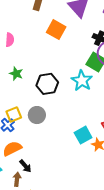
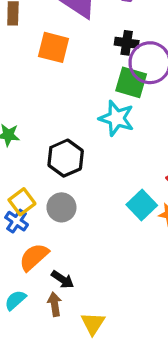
black hexagon: (47, 84) -> (66, 158), moved
gray circle: (37, 115) -> (61, 207), moved

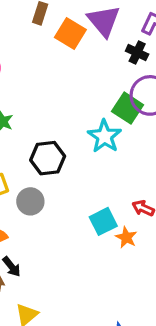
black cross: (127, 43) -> (137, 53), moved
orange square: (53, 47) -> (70, 33), moved

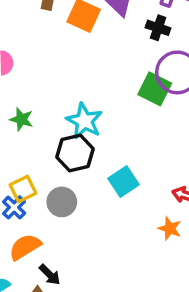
cyan star: (105, 136) -> (84, 121), moved
cyan square: (103, 221) -> (123, 181), moved

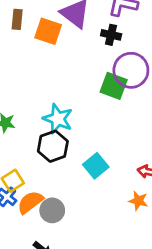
gray circle: (62, 202) -> (52, 210), moved
orange semicircle: (25, 247) -> (30, 202), moved

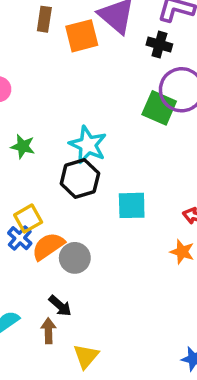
orange square: (48, 31) -> (82, 36), turned -36
cyan square: (96, 166) -> (132, 205), turned 35

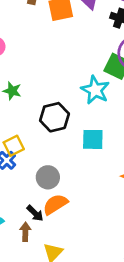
cyan star: (88, 145) -> (95, 90), moved
orange semicircle: (48, 246) -> (55, 204), moved

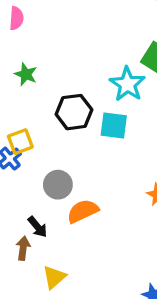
cyan square: (93, 139) -> (114, 126), moved
orange semicircle: (55, 204) -> (83, 211), moved

